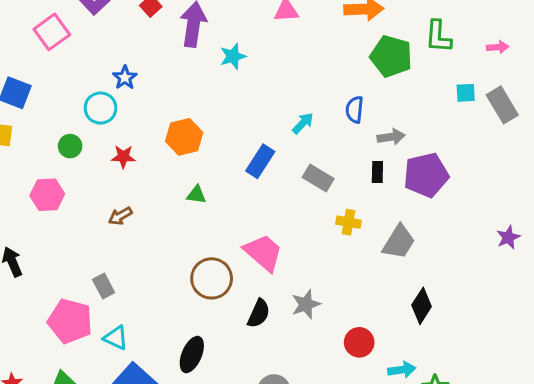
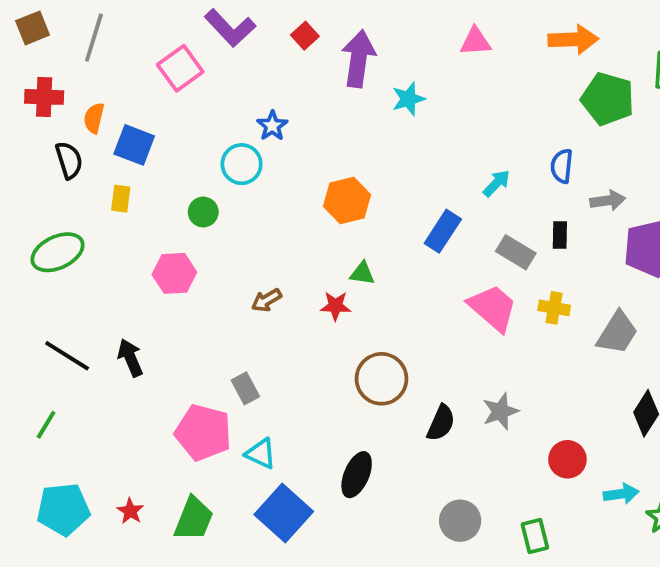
red star: (123, 157) -> (336, 306), moved
black rectangle: (377, 172) -> (560, 235), moved
pink trapezoid: (263, 253) -> (493, 308), moved

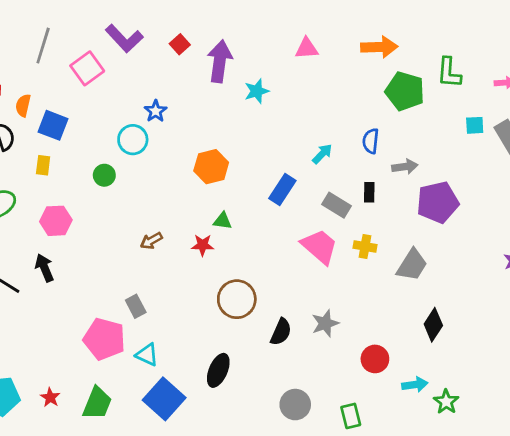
gray line: (94, 38) -> (43, 46), moved
pink hexagon: (174, 273) -> (56, 221), moved
black arrow: (130, 358) -> (44, 268), moved

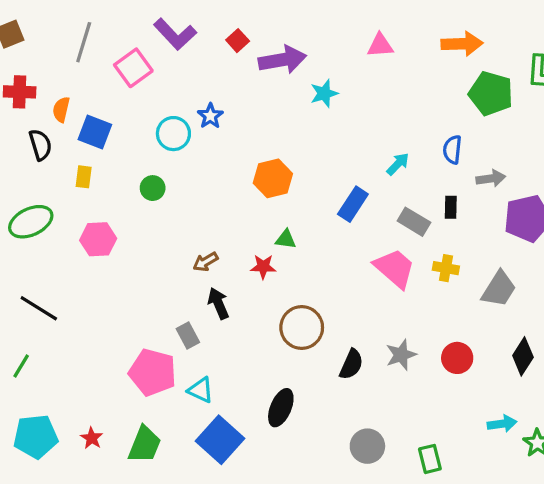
purple arrow: (220, 61) -> (282, 60), turned 72
cyan circle: (133, 140) -> (173, 134), moved
black arrow: (44, 268) -> (218, 303), moved
red circle: (375, 359) -> (457, 358), moved

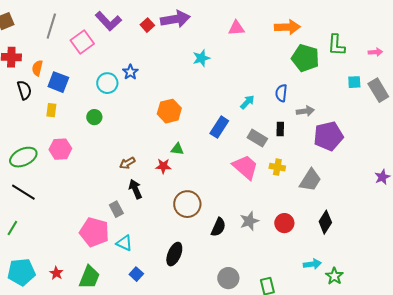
purple arrow: (282, 60) -> (175, 19), moved
green ellipse: (31, 222) -> (23, 157), moved
blue square: (220, 440) -> (136, 274), size x0.5

